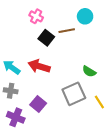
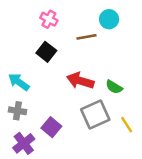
black square: (46, 38) -> (46, 52), moved
red arrow: (39, 66) -> (80, 81), moved
purple cross: (16, 117) -> (24, 143), turned 30

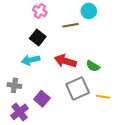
cyan arrow: (19, 82) -> (31, 60), moved, turned -48
yellow line: (127, 125) -> (103, 97), turned -48

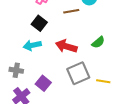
green semicircle: (93, 66) -> (98, 42), moved, turned -72

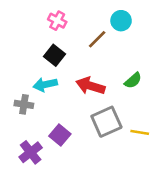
brown line: (71, 11) -> (97, 39), turned -35
gray cross: (16, 70) -> (24, 104), moved

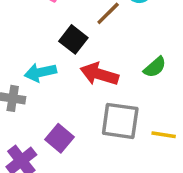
black square: (55, 55) -> (73, 39), moved
gray square: (106, 122) -> (120, 121), turned 32

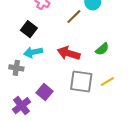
black square: (73, 39) -> (29, 29), moved
yellow line: (164, 135) -> (107, 82), moved, turned -40

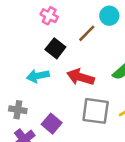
black square: (29, 29) -> (55, 48), moved
gray cross: (16, 68) -> (18, 110), moved

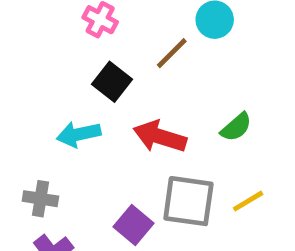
purple square: (52, 124) -> (134, 225), moved

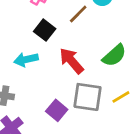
green semicircle: (236, 127) -> (114, 55), size x1.4
red arrow: (160, 137) -> (71, 61), turned 32

